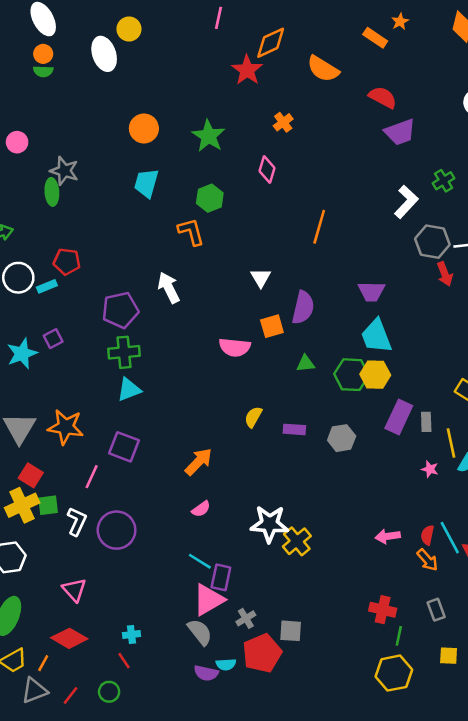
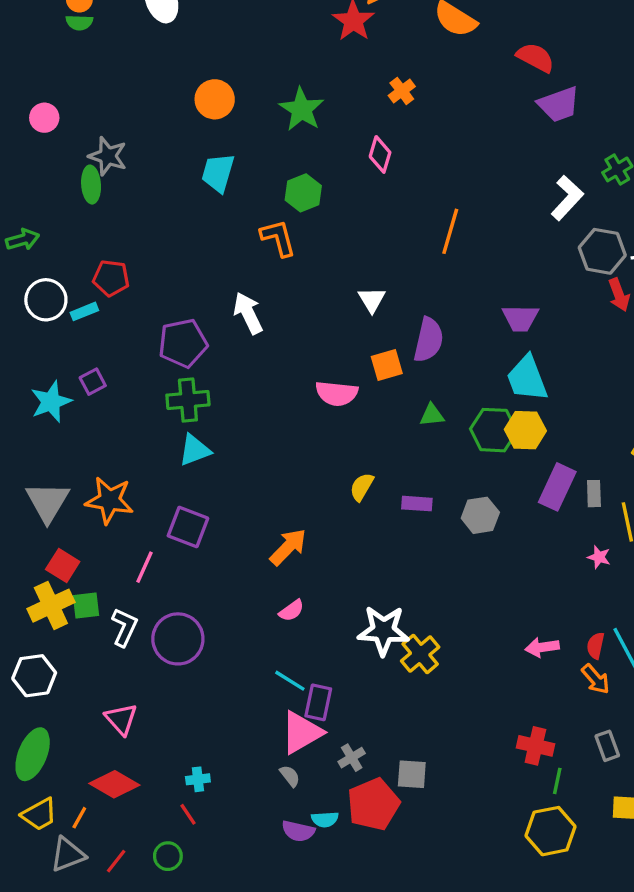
gray semicircle: (200, 632) -> (290, 776), size x0.6

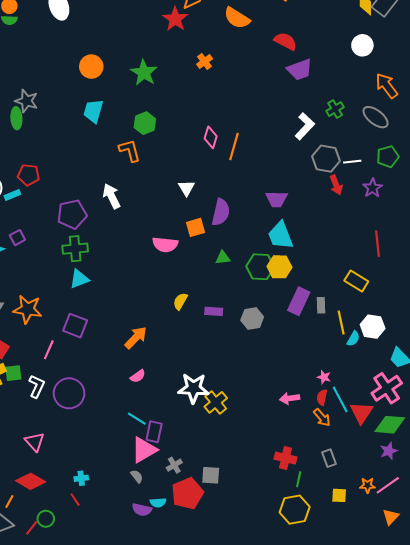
pink diamond: (380, 154) -> (211, 137), moved
pink star: (599, 557) -> (324, 377), moved
green circle: (168, 856) -> (46, 519), moved

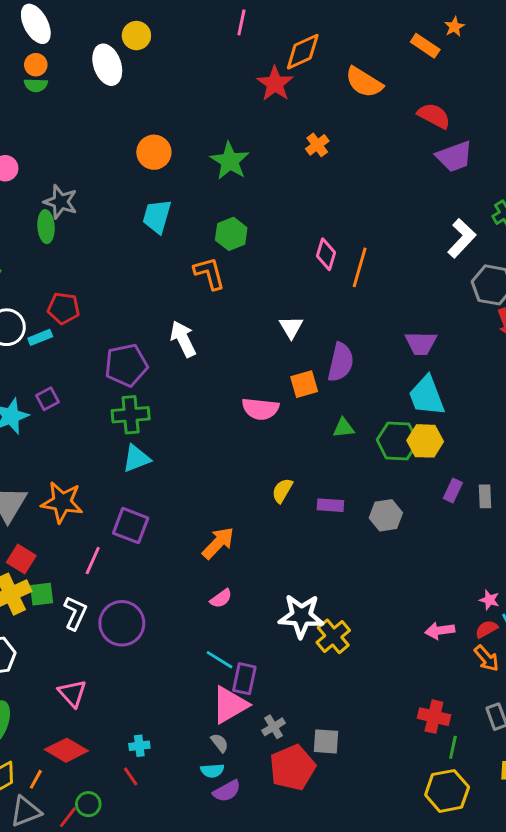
purple rectangle: (299, 301) -> (453, 491), size x0.6
red semicircle: (322, 397) -> (486, 629), turned 49
cyan semicircle: (158, 503) -> (212, 771), moved
purple semicircle: (142, 510) -> (227, 791), turned -42

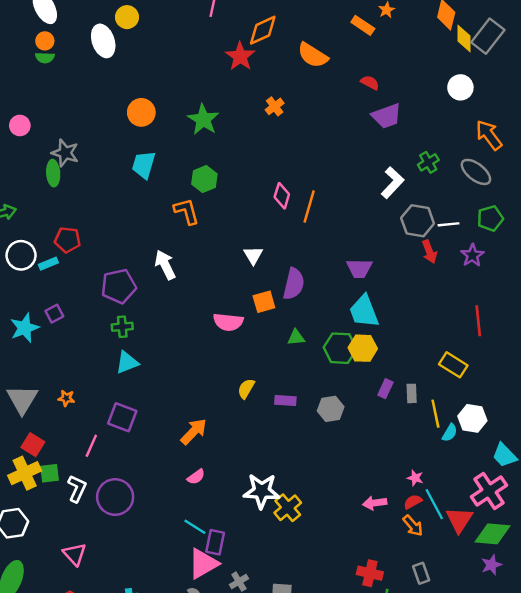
red semicircle: (434, 116) -> (370, 83), size x0.7
green cross: (131, 415) -> (122, 327), size x0.7
orange star: (62, 502) -> (66, 398), size x0.5

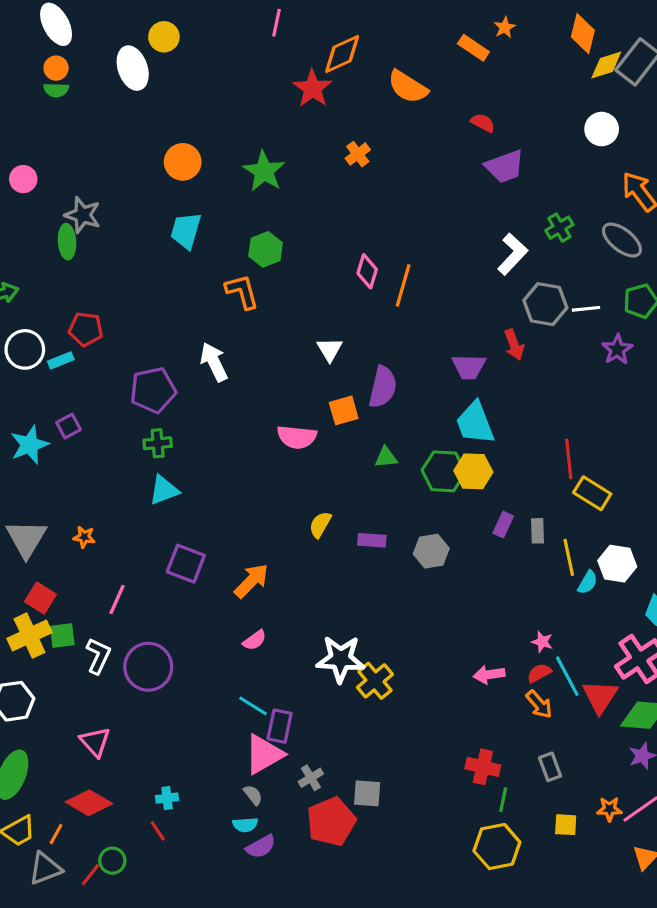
yellow diamond: (464, 39) -> (606, 65), turned 72
red arrow: (429, 252) -> (514, 345), moved
red line: (478, 321) -> (569, 459), moved
purple square: (122, 417) -> (186, 564), moved

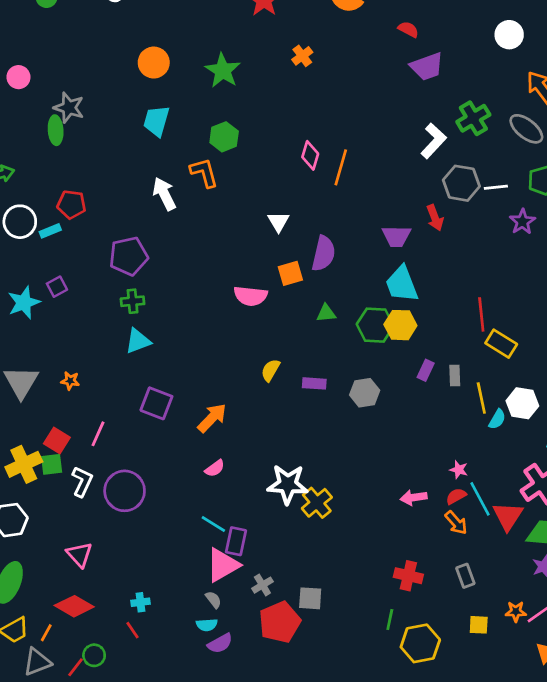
green cross: (559, 228) -> (473, 118), size x1.4
white arrow: (214, 362) -> (164, 194), moved
red square: (40, 598) -> (57, 440), moved
green line: (503, 800) -> (390, 619), moved

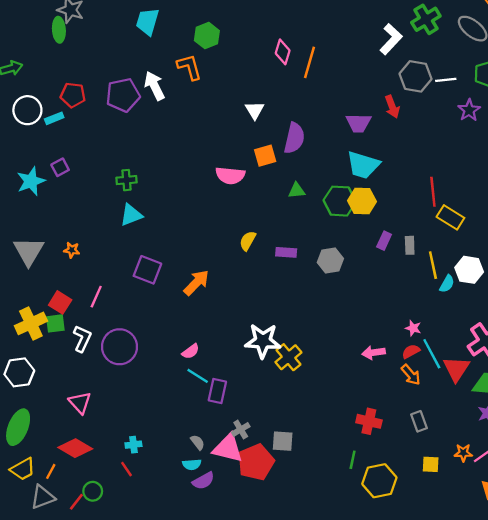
purple pentagon: (129, 256) -> (123, 95), moved
cyan trapezoid: (402, 284) -> (363, 165), turned -52
pink semicircle: (215, 468) -> (191, 351), moved
pink triangle: (223, 565) -> (228, 448), moved, turned 44

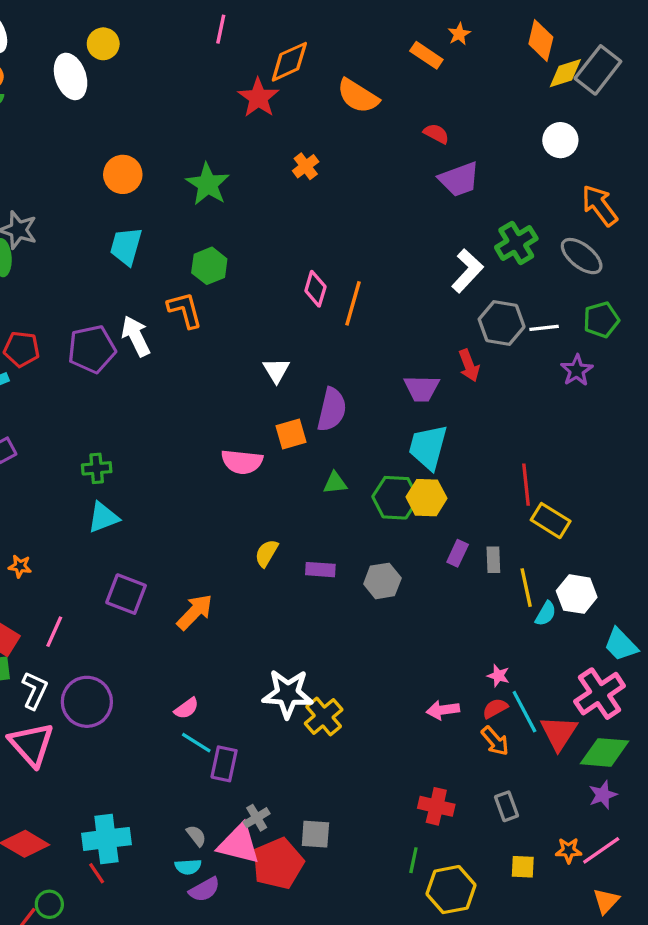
cyan trapezoid: (363, 165) -> (428, 447), turned 88
pink triangle: (80, 403) -> (31, 744), moved, size x1.4
cyan cross: (133, 445) -> (106, 839), size x2.0

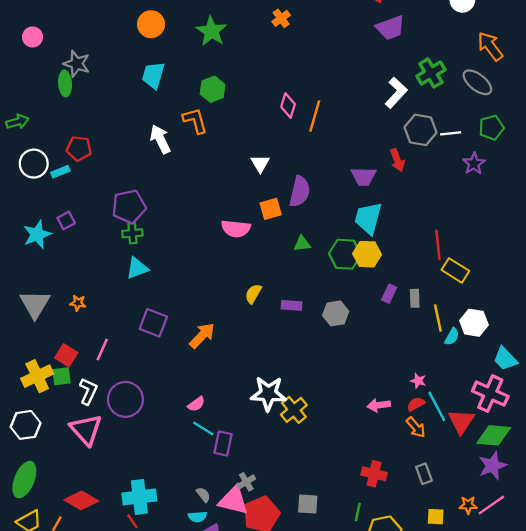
purple pentagon: (92, 349) -> (129, 207), moved
pink cross: (600, 694) -> (490, 394), turned -32
purple star: (603, 795) -> (493, 466), size x1.4
gray square: (315, 834) -> (308, 504), moved

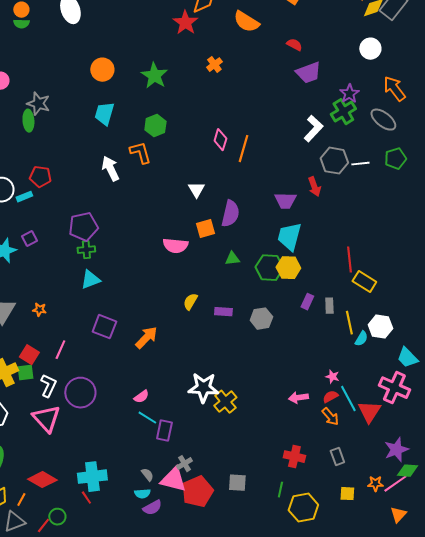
purple star: (474, 164) -> (349, 94), moved
green diamond: (494, 435) -> (407, 471), moved, size x0.7

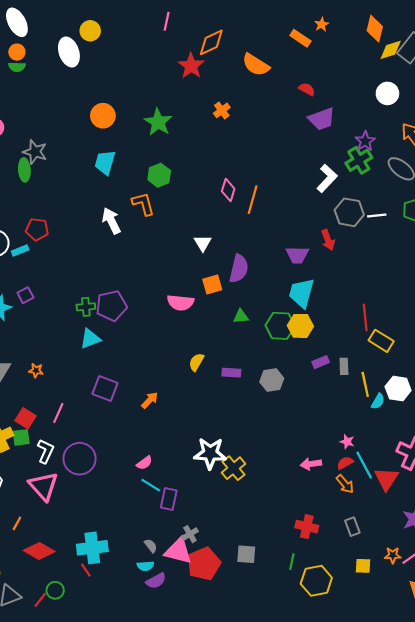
purple pentagon: (83, 227) -> (111, 306), moved
purple rectangle: (307, 302) -> (321, 362), turned 42
orange arrow: (146, 338) -> (150, 400), size x0.7
orange line: (21, 500) -> (17, 523), moved

